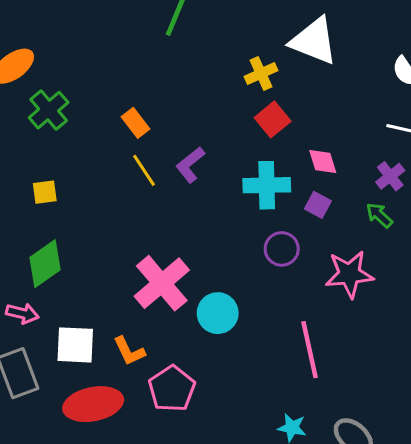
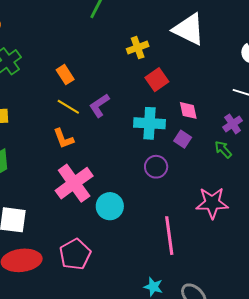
yellow cross: (261, 74) -> (138, 48), moved
yellow line: (144, 170) -> (68, 107), turned -30
pink star: (349, 274) -> (212, 203), moved
orange L-shape: (129, 351) -> (63, 139), moved

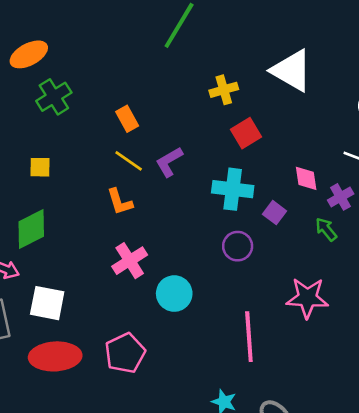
pink diamond: (188, 110) -> (306, 178), moved
pink cross: (74, 183) -> (130, 261), size x0.7

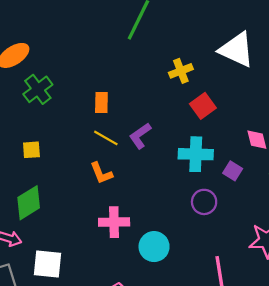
orange rectangle: (127, 119) -> (101, 102), turned 35
pink cross: (130, 261) -> (114, 222), turned 36

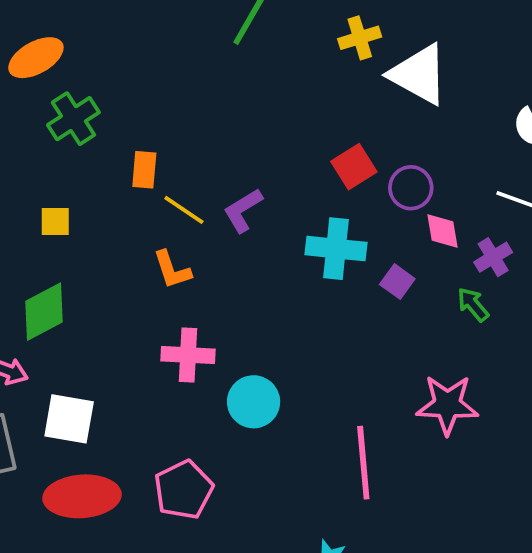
yellow cross: (181, 71) -> (360, 38), moved
orange rectangle: (101, 102) -> (144, 170), moved
purple circle: (204, 202) -> (411, 188), moved

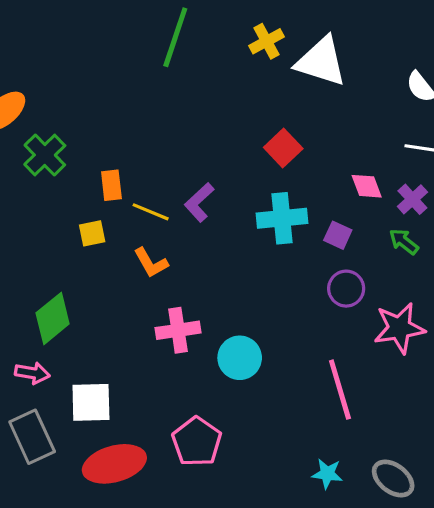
purple circle: (411, 188) -> (346, 289), moved
yellow square: (55, 221) -> (92, 233), moved

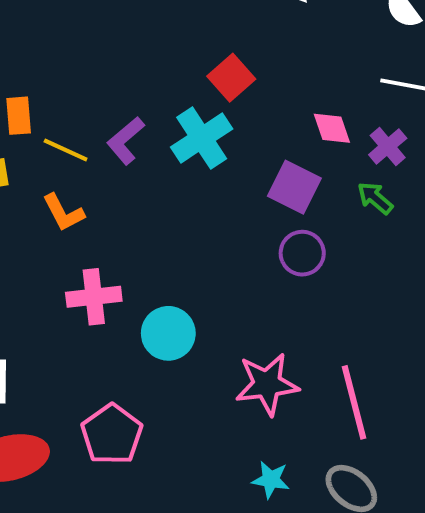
cyan cross: (282, 218) -> (202, 138), moved, turned -30
purple square: (338, 235) -> (294, 187), size x1.5
pink star: (399, 328) -> (267, 384), moved
pink line: (340, 390) -> (354, 402), moved

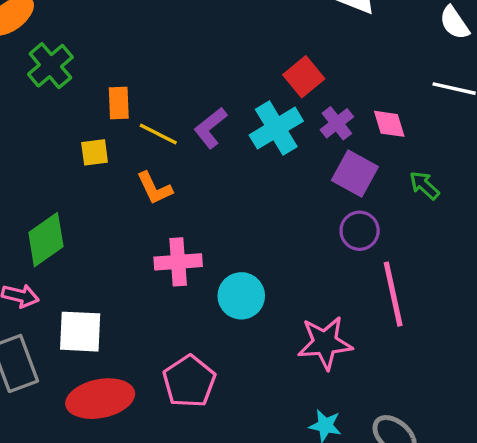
purple cross: (388, 146) -> (337, 123), moved
pink line: (354, 402) -> (393, 294), moved

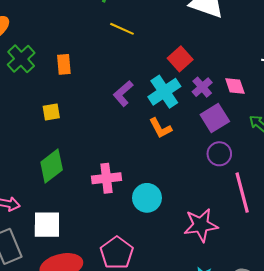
orange rectangle: (119, 103) -> (64, 64), moved
yellow line: (158, 134) -> (122, 29), moved
purple square: (355, 173) -> (215, 118), turned 32
orange L-shape: (154, 188) -> (160, 128), moved
green diamond: (46, 240) -> (52, 166), moved

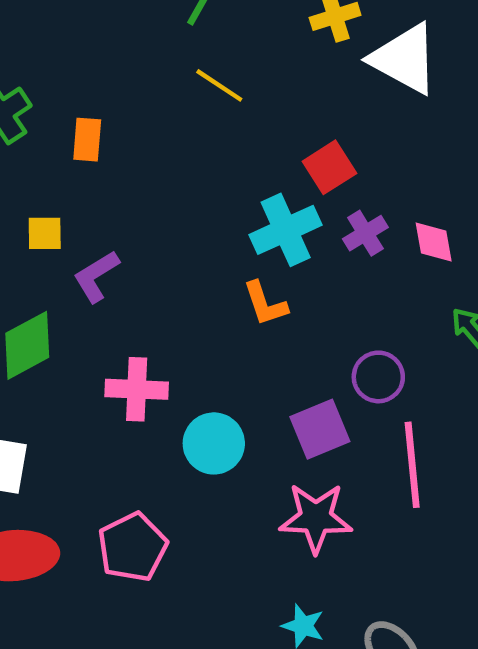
purple L-shape: (123, 93) -> (96, 276), moved
purple square: (215, 118) -> (320, 429), moved

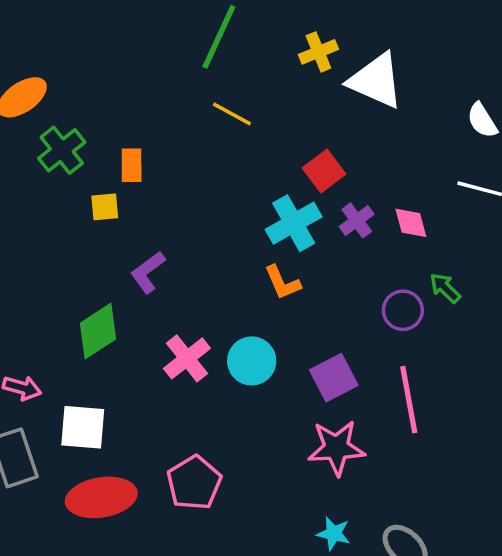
yellow square: (45, 233) -> (105, 207), moved
purple circle: (378, 377) -> (403, 310), moved
pink cross: (137, 389) -> (187, 358), turned -36
cyan circle: (214, 443) -> (252, 361), moved

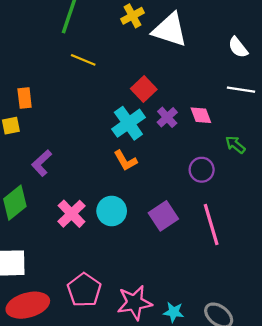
green arrow: (445, 288) -> (235, 145), moved
pink star: (336, 448) -> (135, 303), moved

